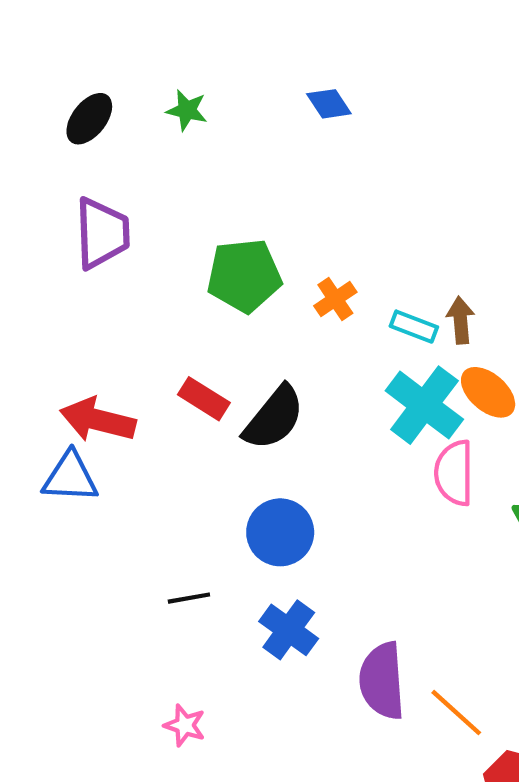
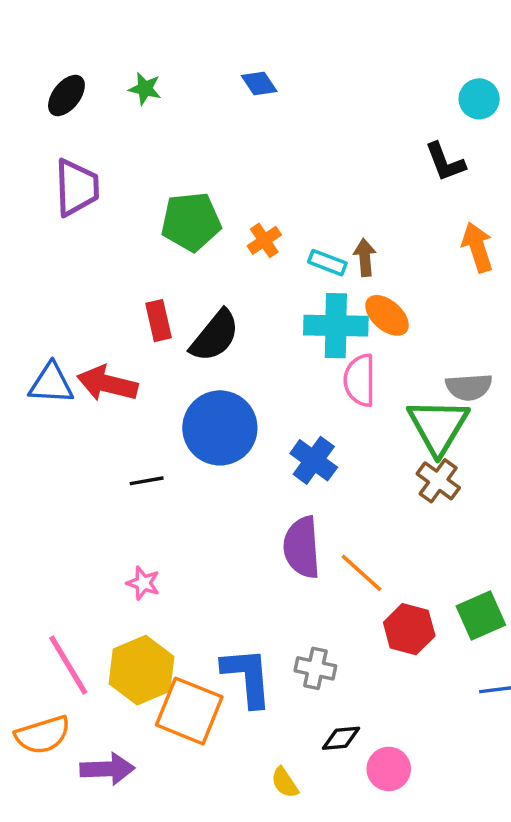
red rectangle: (204, 399) -> (159, 321), turned 45
cyan cross: (424, 405) -> (336, 326), turned -36
red arrow: (98, 420) -> (107, 384), moved
blue circle: (280, 532) -> (220, 428), size x1.4
blue cross: (289, 630) -> (314, 460), moved

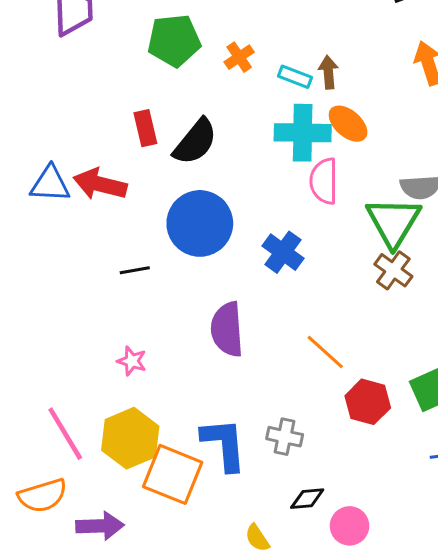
purple semicircle: (302, 547) -> (227, 329), moved

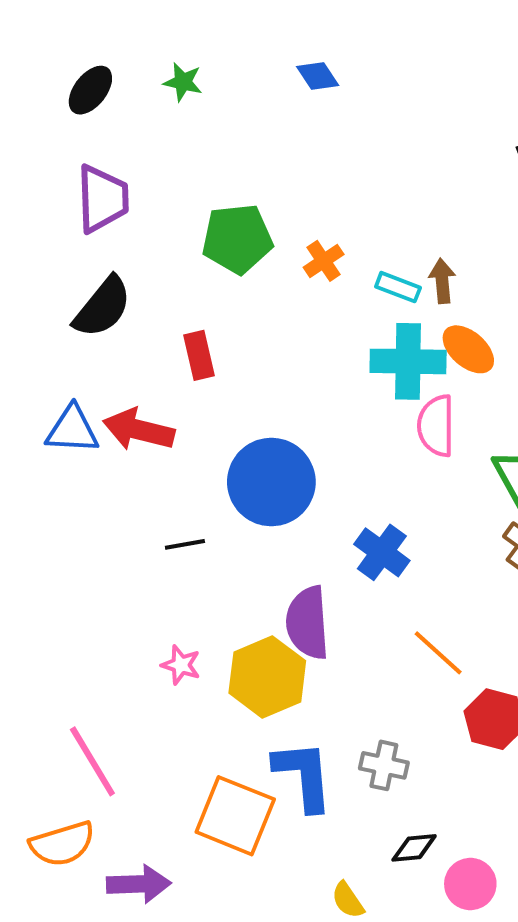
black semicircle: (195, 142) -> (103, 307), moved
blue cross: (283, 252) -> (382, 552), moved
yellow hexagon: (130, 438) -> (267, 677), moved

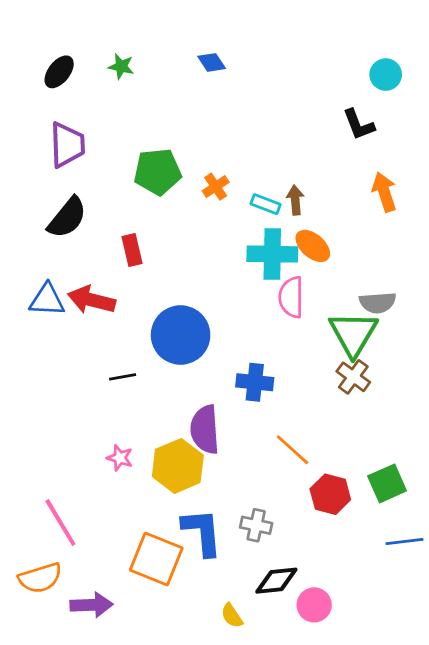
blue cross: (382, 552) -> (255, 382), turned -30
black diamond: (414, 848) -> (276, 581), size x1.4

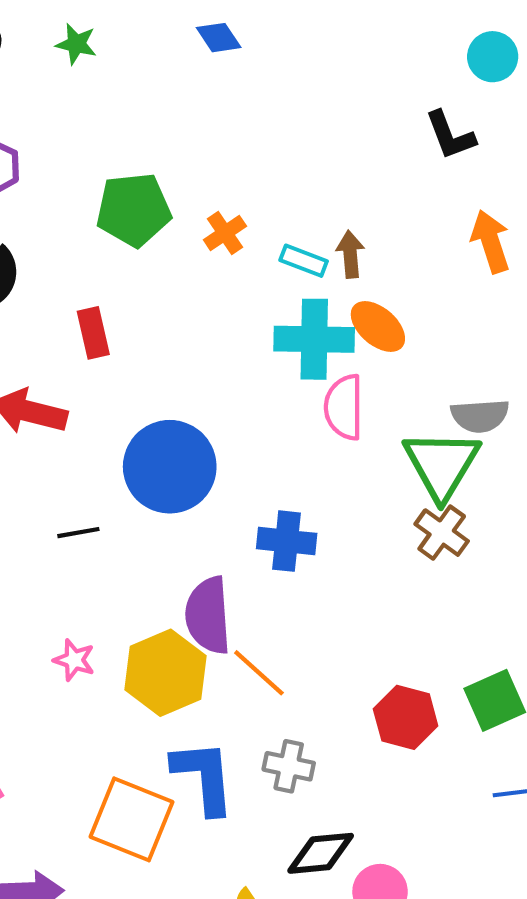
orange line: (293, 450) -> (259, 673), moved

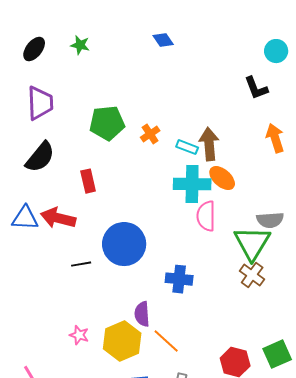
blue diamond: (219, 38) -> (163, 40), moved
brown arrow: (350, 254) -> (209, 144), size x1.5
black line: (78, 533) -> (81, 264), moved
purple semicircle: (208, 615) -> (142, 314), size x0.7

